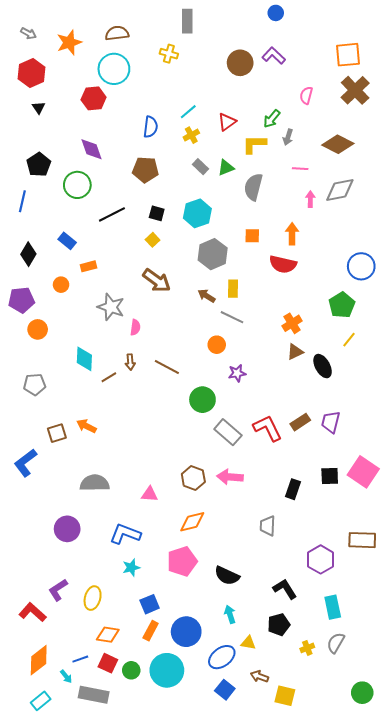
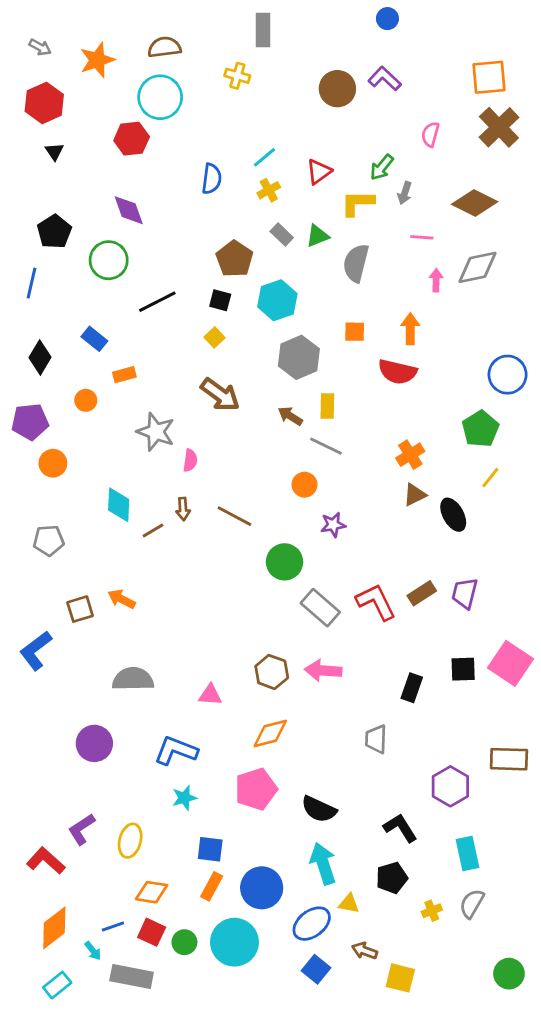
brown pentagon: (145, 170) -> (234, 259), moved, turned 30
blue square: (150, 604) -> (210, 849), turned 30
cyan arrow: (230, 614) -> (323, 864), size x1.6

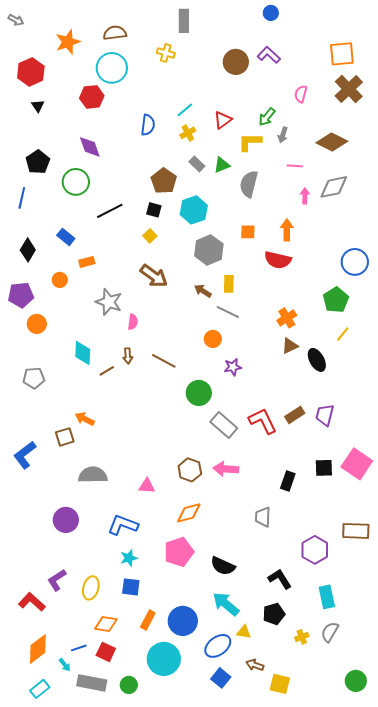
gray arrow: (40, 47) -> (16, 20), moved
brown square: (80, 609) -> (65, 437), moved
blue square: (210, 849) -> (131, 587), moved
cyan arrow: (323, 864) -> (226, 604), turned -32
green circle: (184, 942) -> (129, 685), moved

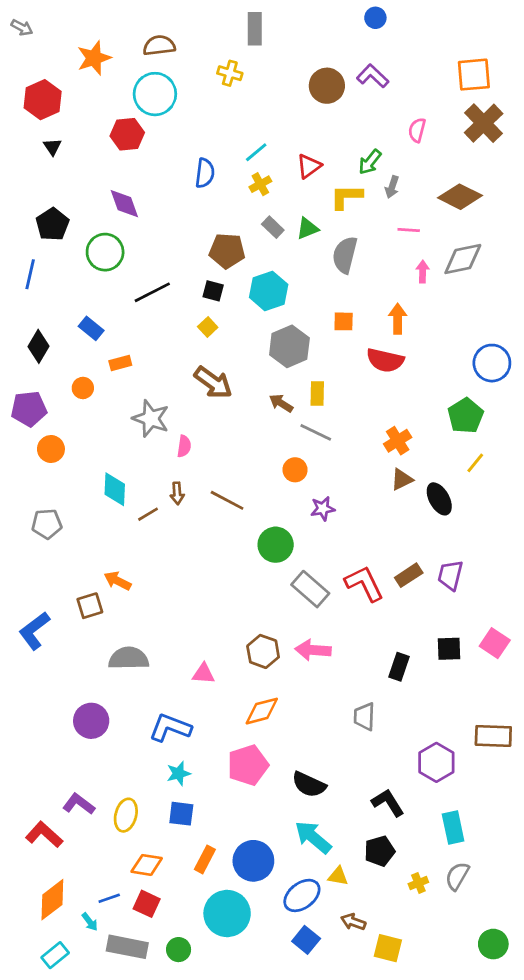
brown pentagon: (164, 181) -> (227, 251), turned -30
pink square: (357, 464) -> (495, 643), size x0.7
purple L-shape: (57, 580) -> (79, 804), turned 70

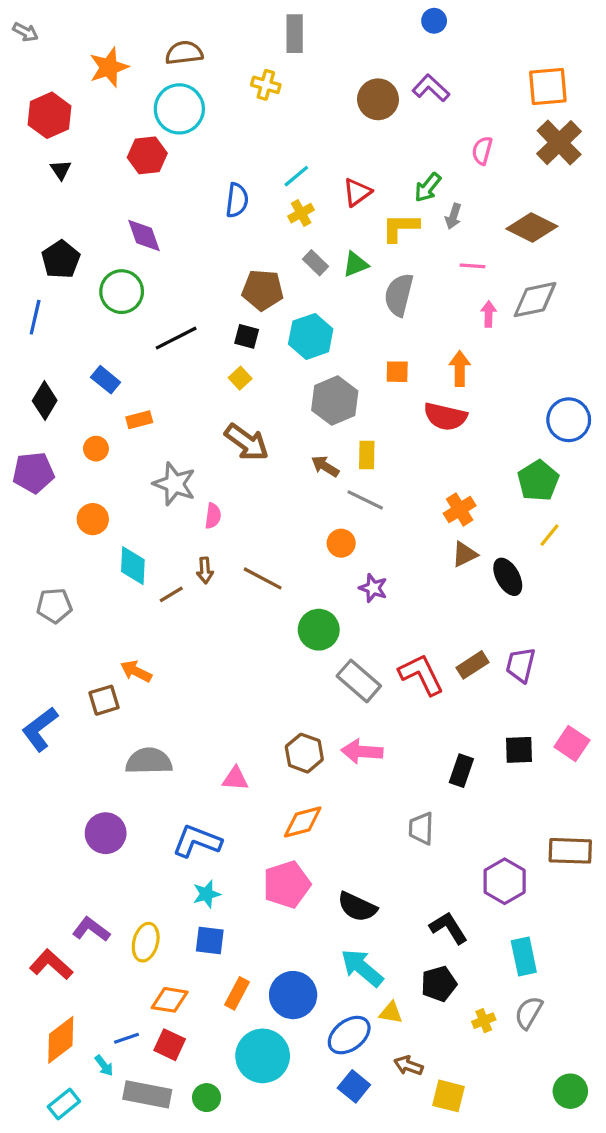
orange circle: (51, 449) -> (93, 519), moved
purple star: (323, 509) -> (373, 588), turned 30

